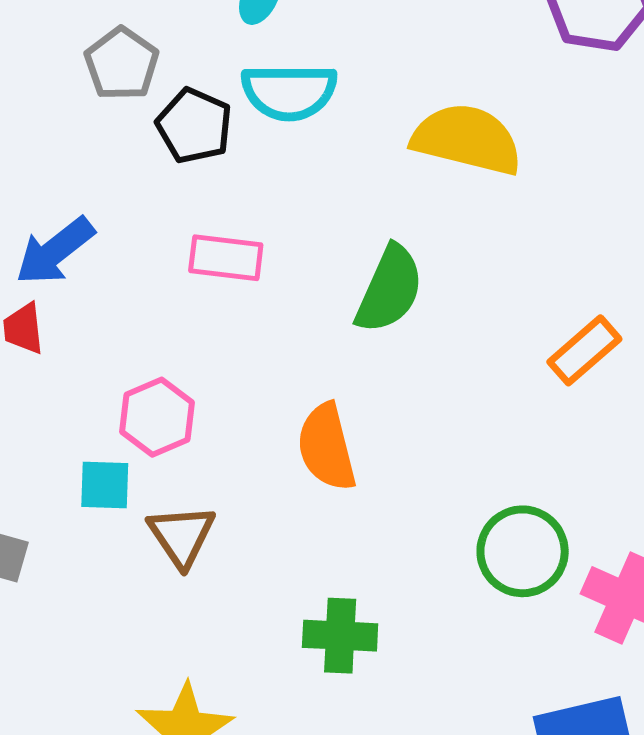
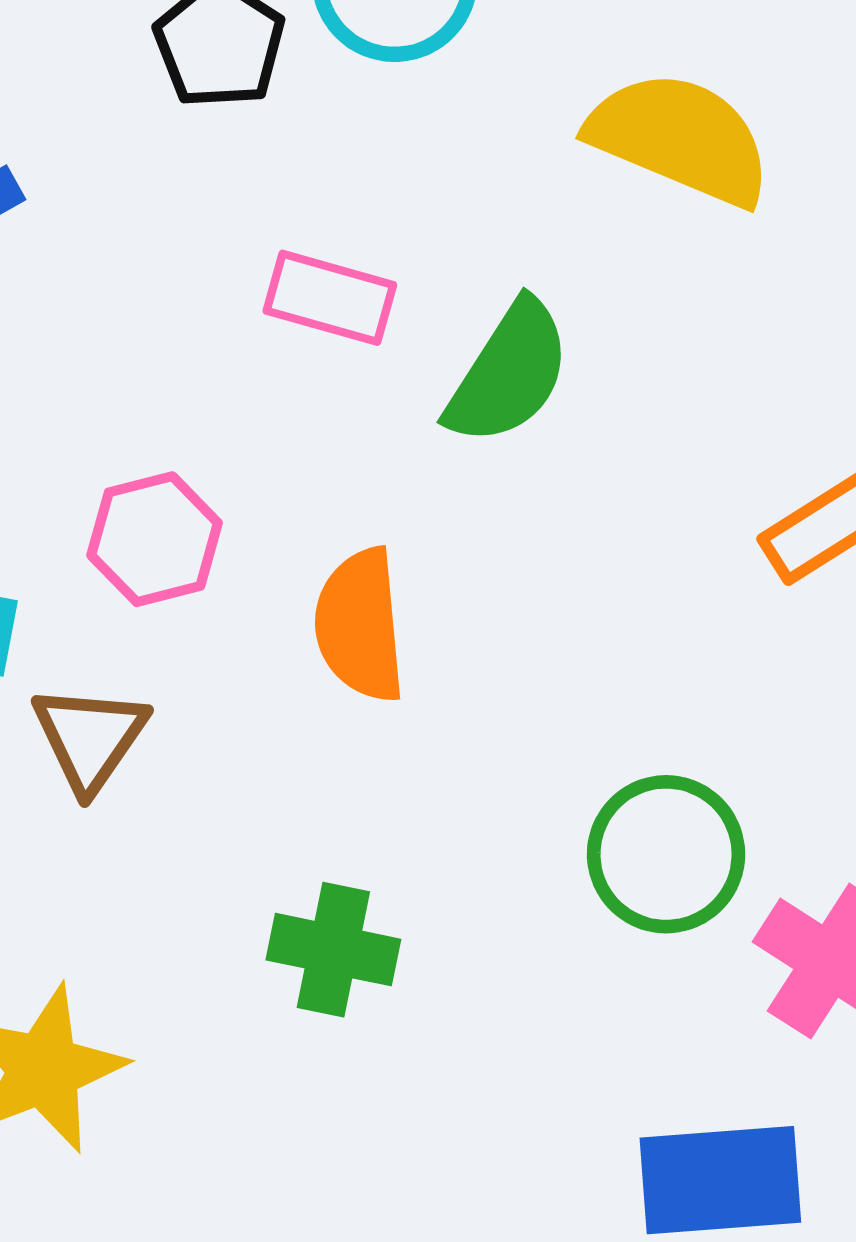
pink rectangle: (226, 258) -> (330, 298), moved
pink hexagon: (157, 417) -> (155, 539), moved

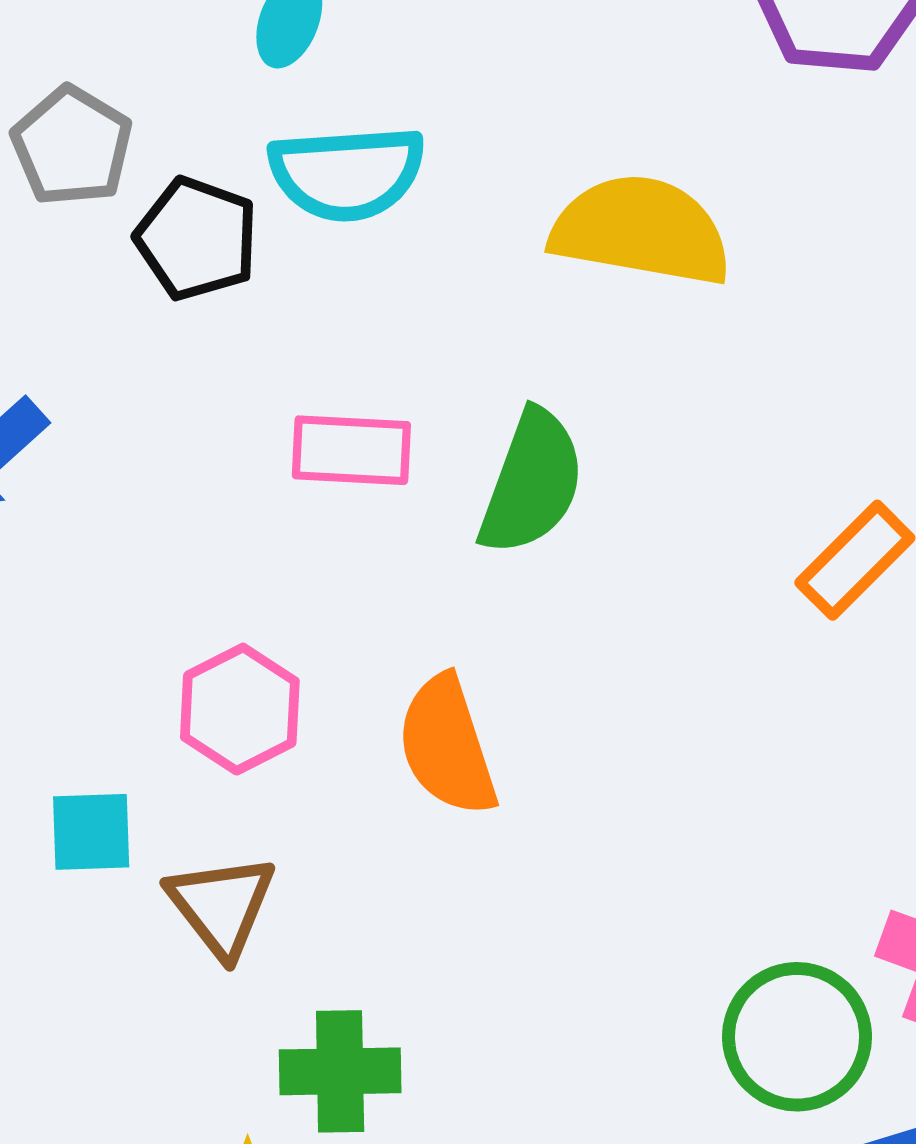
green circle: (666, 854) -> (797, 1037), moved
green cross: (333, 950) -> (340, 1071), moved

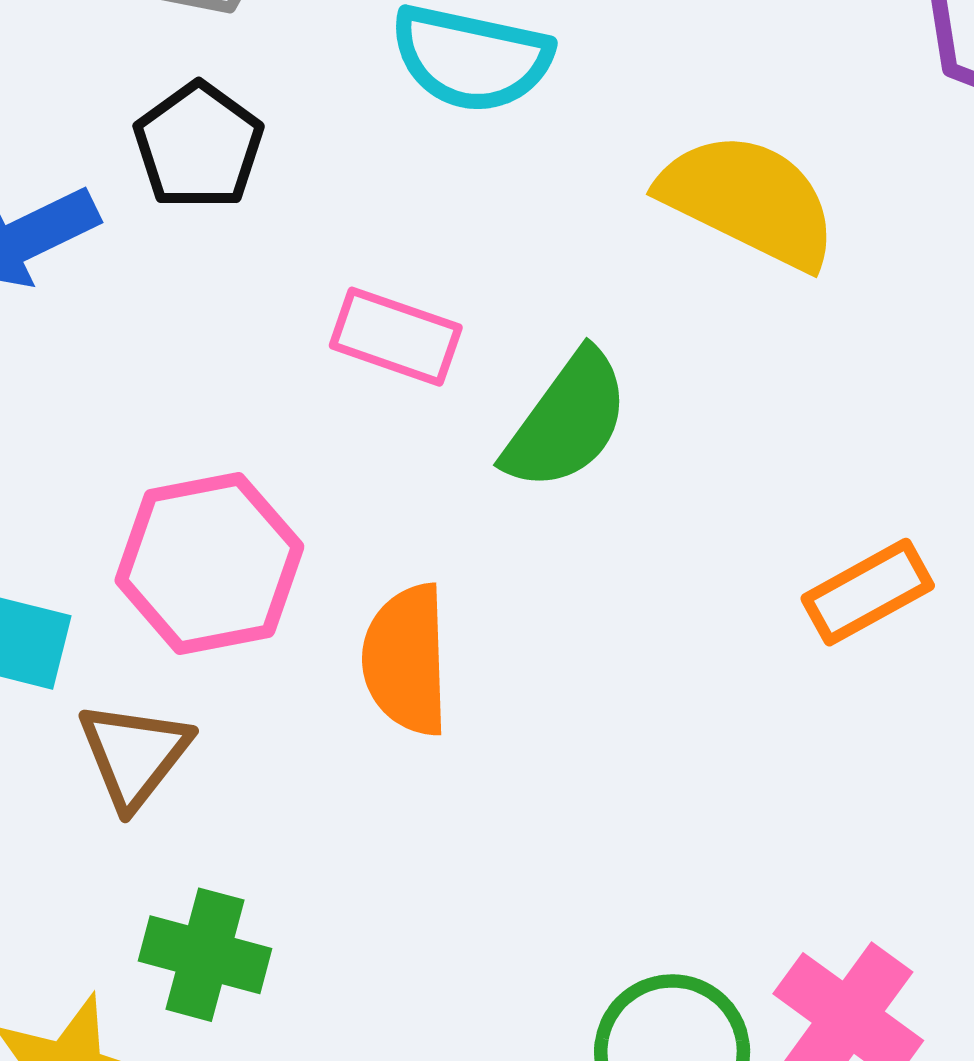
black pentagon: (197, 239) -> (199, 146), moved
pink hexagon: (240, 709) -> (209, 563), size x1.4

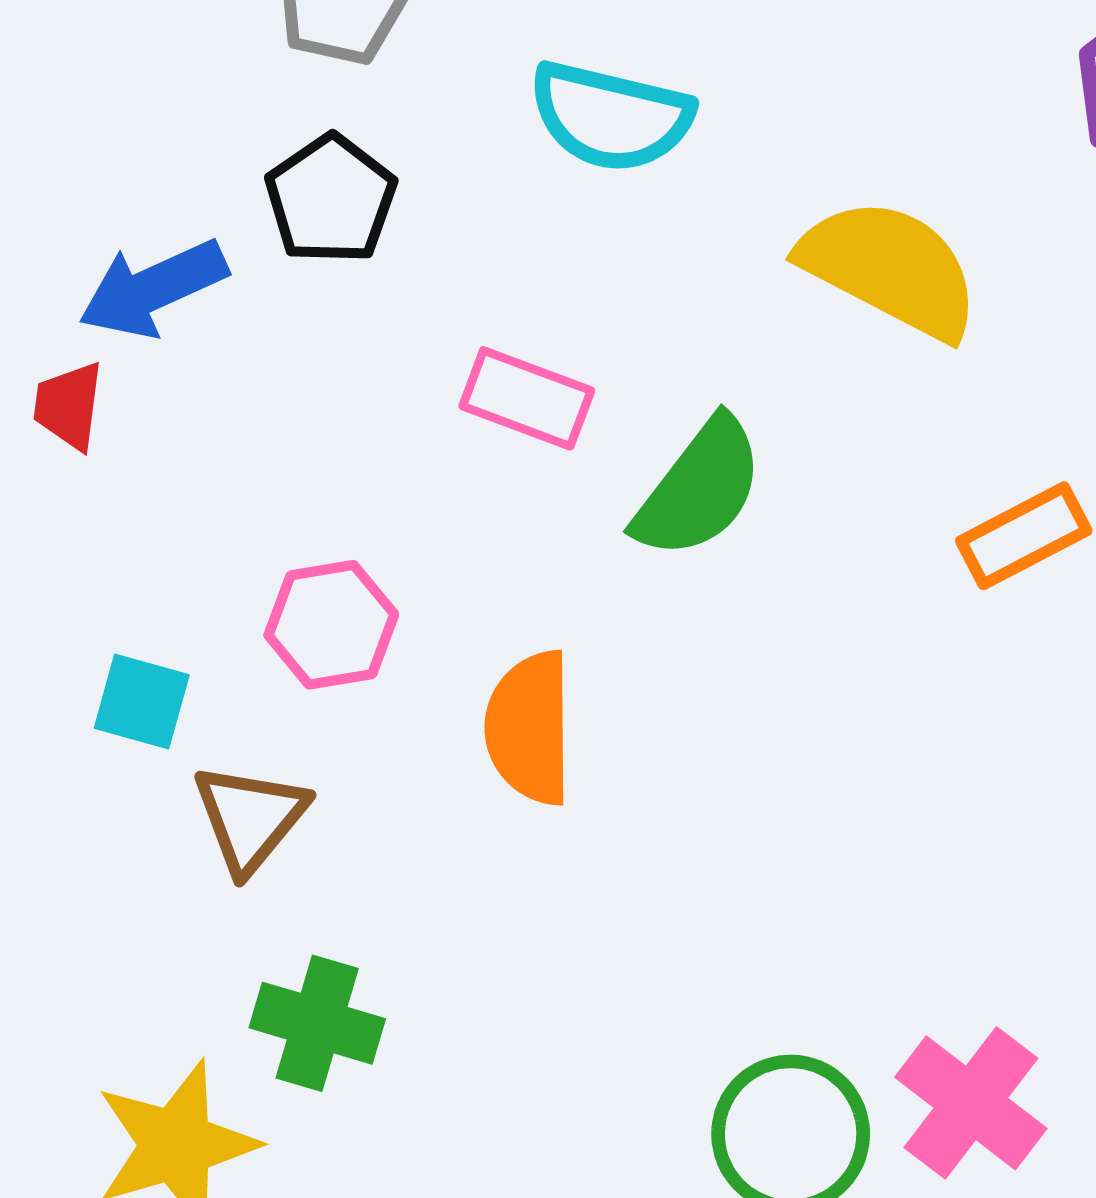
pink hexagon: (209, 563) -> (331, 625), size x0.7
orange rectangle: (868, 592) -> (1024, 536), moved

